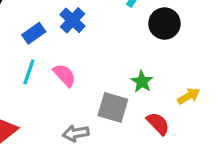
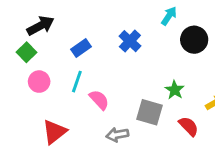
blue cross: (73, 20) -> (130, 41), moved
pink semicircle: (64, 75) -> (99, 100), moved

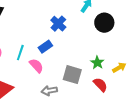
blue rectangle: (81, 48) -> (45, 47), moved
green star: (175, 90) -> (97, 63), moved

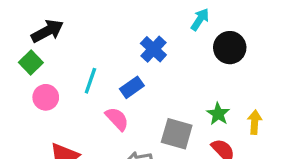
cyan line: (20, 53) -> (90, 81), moved
yellow arrow: (119, 68) -> (255, 122), turned -56

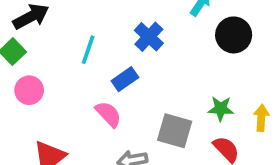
cyan line: (90, 81) -> (88, 50), moved
green star: (218, 114) -> (221, 109), turned -30

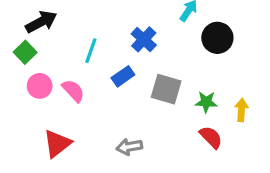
pink semicircle: (108, 114) -> (73, 91), moved
gray square: (175, 131) -> (166, 89), moved

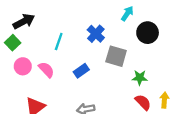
blue rectangle: (123, 76) -> (81, 71), moved
gray square: (166, 89) -> (116, 56), moved
yellow arrow: (241, 110) -> (164, 100), moved

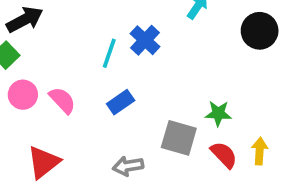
black circle: (148, 33) -> (260, 31), moved
cyan line: (59, 42) -> (109, 53), moved
gray square: (116, 56) -> (179, 138), moved

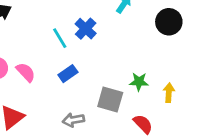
cyan line: (109, 53) -> (60, 38), turned -50
yellow arrow: (260, 151) -> (169, 93), moved
red semicircle: (224, 155) -> (143, 124), moved

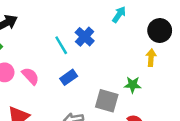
yellow arrow: (169, 93) -> (151, 58), moved

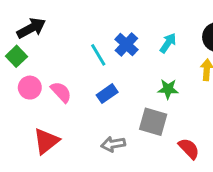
cyan arrow: (119, 14) -> (168, 43), moved
green star: (133, 85) -> (168, 89), moved

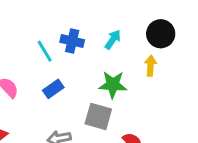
blue cross: (126, 44) -> (72, 41), turned -30
green star: (168, 89) -> (113, 85), size x1.4

